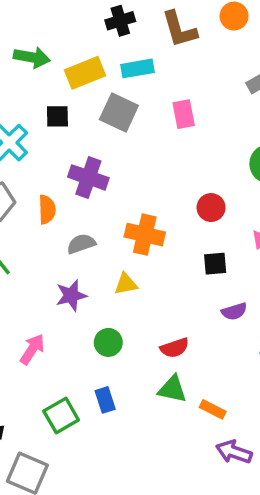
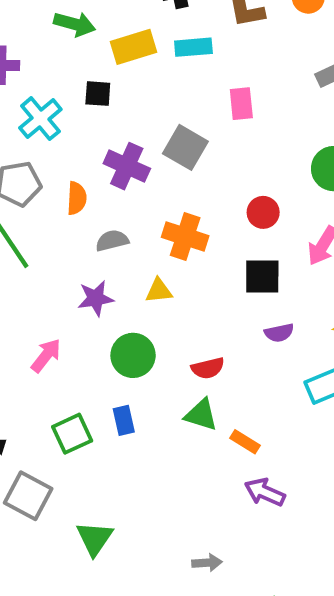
gray square: (119, 112) -> (185, 147), moved
black square: (215, 264) -> (262, 276), size x1.4
green circle: (108, 342) -> (133, 355), size x1.4

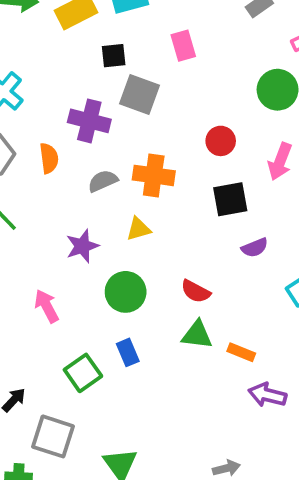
black square: (98, 94) -> (114, 56), moved
gray semicircle: (112, 241) -> (103, 181), moved
pink arrow: (46, 355) -> (47, 306), turned -56
red semicircle: (208, 368) -> (196, 291), turned 52

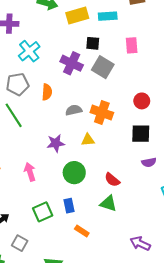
purple cross: (89, 121) -> (72, 63), moved
orange rectangle: (241, 352) -> (82, 231), moved
gray square: (53, 436) -> (20, 243), size x0.7

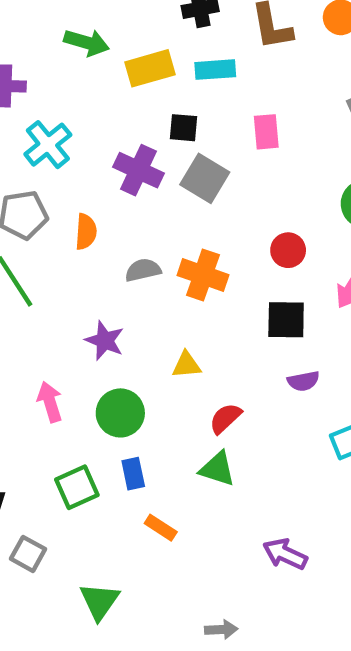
yellow triangle: (88, 140) -> (187, 365), moved
purple star: (56, 143) -> (105, 341), turned 30
green circle: (74, 173) -> (120, 413), moved
red semicircle: (112, 180) -> (225, 418), turned 98

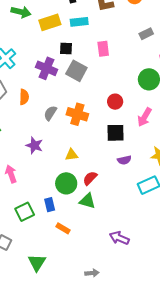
gray semicircle: (143, 270) -> (50, 113), turned -42
green circle: (120, 413) -> (66, 183), moved

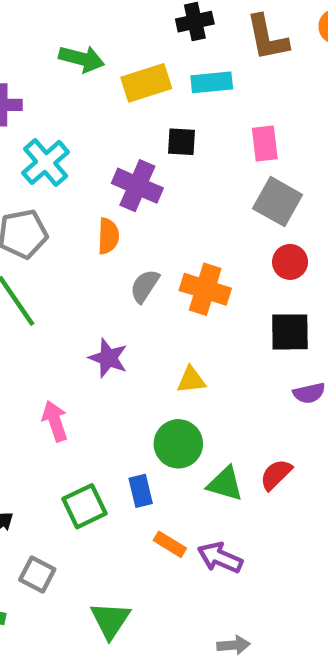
gray square: (76, 71) -> (278, 202), moved
orange semicircle: (24, 97) -> (108, 236), moved
red semicircle: (90, 178) -> (276, 475), moved
purple arrow: (119, 238) -> (220, 558), moved

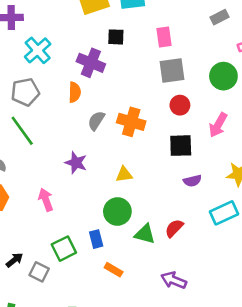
gray square: (278, 202) -> (172, 70), turned -36
purple arrow: (220, 558) -> (174, 280), moved
gray square: (37, 575) -> (39, 272), moved

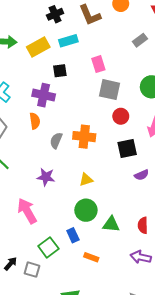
gray square: (172, 70) -> (110, 90), turned 30
pink arrow: (46, 200) -> (27, 211), size x1.4
red semicircle: (174, 228) -> (143, 225), moved, turned -35

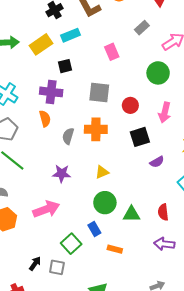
pink rectangle: (98, 64) -> (112, 52), moved
gray square: (110, 90) -> (99, 92), moved
pink arrow: (27, 211) -> (46, 209), turned 105

